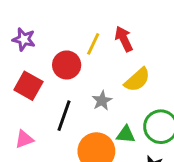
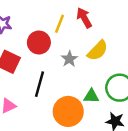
gray star: (102, 101) -> (69, 59), moved

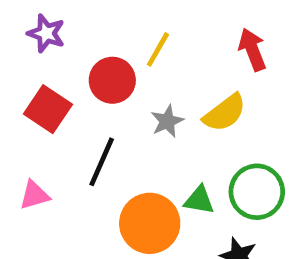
red arrow: (84, 18) -> (252, 50), moved

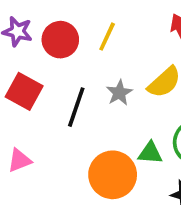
red circle: (112, 80) -> (60, 40), moved
black line: (102, 162) -> (76, 107), moved

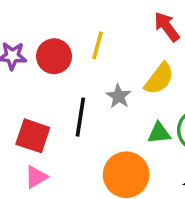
red square: (24, 91) -> (33, 136), moved
green triangle: (150, 153) -> (159, 133), moved

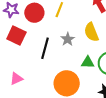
yellow semicircle: (159, 79) -> (91, 32), turned 114
red square: (33, 136) -> (16, 36), moved

